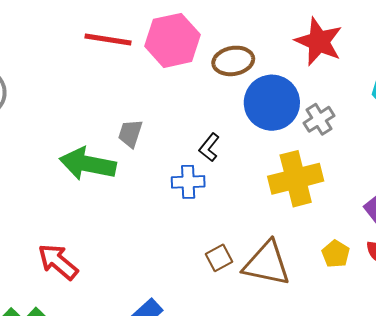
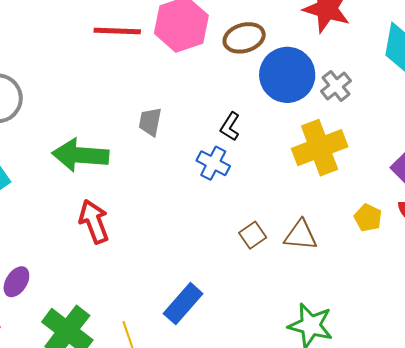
green arrow: (88, 164) -> (80, 155), moved
blue cross: (188, 182) -> (213, 163), turned 36
red arrow: (58, 262) -> (94, 222), moved, turned 36
brown triangle: (267, 263) -> (301, 235), size x0.7

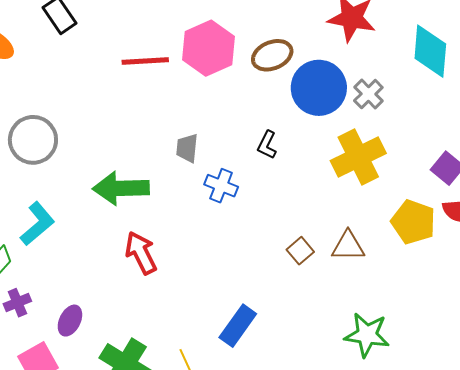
blue cross: (213, 163) -> (221, 186), moved
yellow pentagon: (368, 218) -> (413, 222), size x1.6

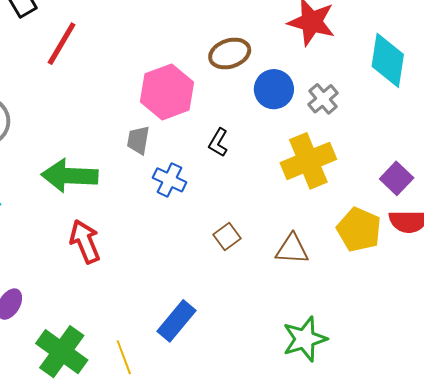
pink hexagon: (208, 48) -> (167, 92), moved
red line: (145, 61) -> (62, 44), moved, turned -60
blue circle: (319, 88) -> (274, 89), size x0.7
brown square: (300, 251) -> (227, 237), moved
green star: (367, 335) -> (305, 339), turned -30

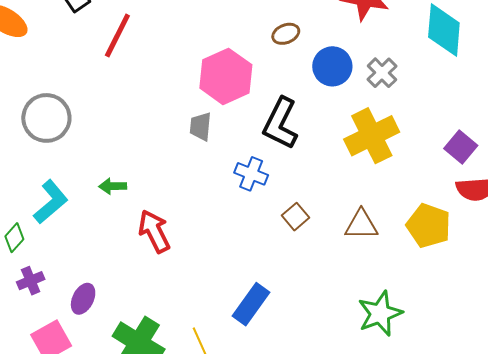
brown ellipse: (230, 53) -> (286, 34), size x0.7
black L-shape: (218, 143) -> (281, 123), size x1.8
green arrow: (70, 176) -> (113, 186), moved, size x0.5
blue cross: (170, 180) -> (251, 174), moved
yellow pentagon: (359, 230) -> (429, 226), moved

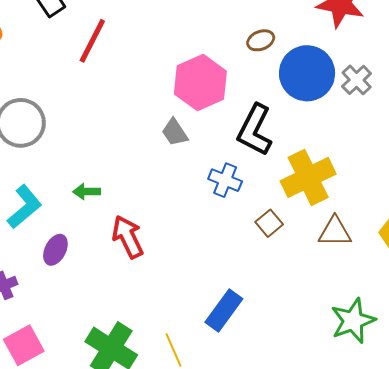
blue circle: (332, 66) -> (307, 73), size x1.4
gray trapezoid: (201, 126) -> (175, 132), turned -40
yellow cross: (372, 136) -> (308, 177), moved
purple ellipse: (83, 299) -> (55, 250), moved

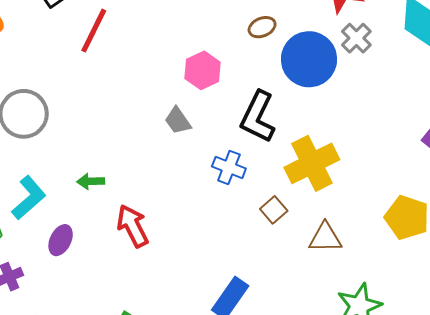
gray cross: (357, 80) -> (356, 38), moved
pink hexagon: (200, 83) -> (203, 70), size x0.7
brown triangle: (335, 232) -> (325, 238), moved

